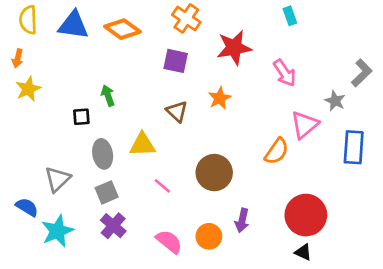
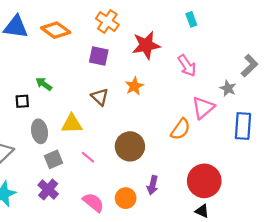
green arrow: (108, 96) -> (44, 84), turned -35
gray square: (107, 192) -> (53, 159), moved

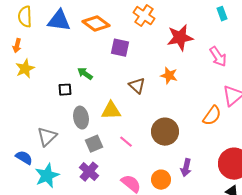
purple square: (99, 56) -> (120, 48), moved
orange star: (134, 86) -> (169, 76), turned -30

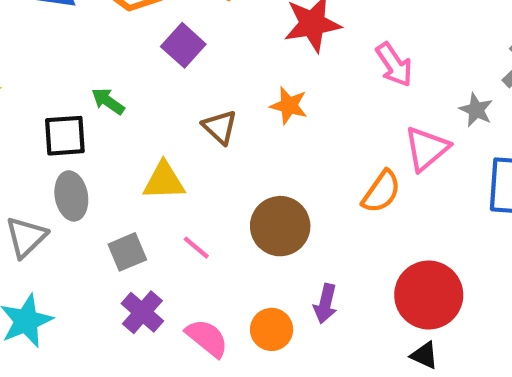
purple square: (120, 48) -> (183, 45), turned 30
black square: (65, 90) -> (65, 136), size x1.5
gray ellipse: (81, 118) -> (71, 196), moved
purple cross: (89, 172) -> (142, 312), moved

